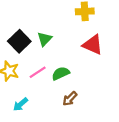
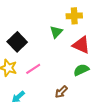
green triangle: (45, 39) -> (56, 32), moved
green semicircle: (61, 73) -> (81, 70), moved

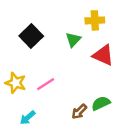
black square: (17, 42) -> (31, 36), moved
green semicircle: (81, 70) -> (101, 103), moved

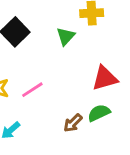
red triangle: (103, 55) -> (105, 78), moved, turned -40

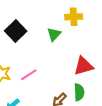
green semicircle: (99, 113) -> (79, 92), turned 112

